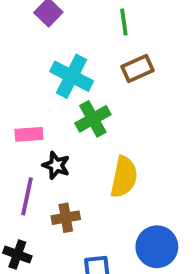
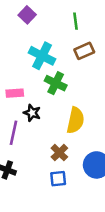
green cross: (93, 119) -> (56, 83), turned -35
brown cross: (66, 218) -> (59, 153), moved, turned -35

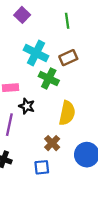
brown rectangle: (84, 51) -> (68, 58), moved
blue square: (58, 179) -> (42, 167), moved

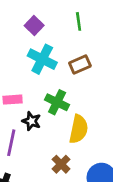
purple square: (22, 15) -> (34, 25), moved
green cross: (49, 78) -> (57, 102), moved

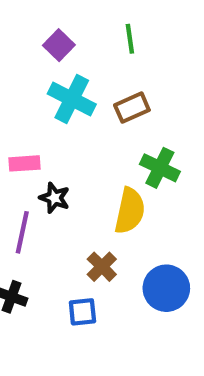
green cross: (57, 102) -> (160, 168), moved

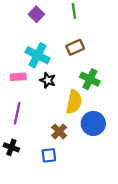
cyan cross: (72, 99) -> (38, 55), moved
black star: (55, 198) -> (48, 80), moved
blue circle: (166, 288) -> (93, 123), moved

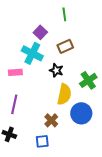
purple square: (36, 14) -> (40, 32), moved
green cross: (90, 79) -> (88, 80), moved, turned 30
black star: (48, 80) -> (56, 70), moved

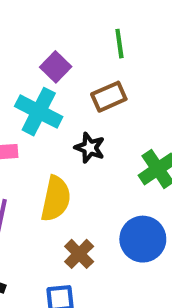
green line: (64, 14) -> (119, 44), moved
yellow semicircle: (64, 94) -> (56, 199), moved

